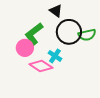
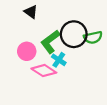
black triangle: (56, 11) -> (31, 12), moved
green L-shape: (34, 34) -> (50, 42), moved

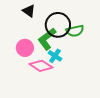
black circle: (74, 34) -> (58, 25), moved
green semicircle: (93, 37) -> (75, 31), moved

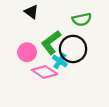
black circle: (58, 25) -> (73, 49), moved
green semicircle: (75, 31) -> (82, 19), moved

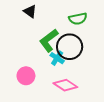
pink circle: (27, 52) -> (26, 76), moved
pink diamond: (45, 72) -> (65, 85), moved

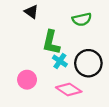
green L-shape: (49, 40) -> (51, 42), turned -40
black circle: (70, 47) -> (88, 63), moved

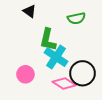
cyan cross: (60, 61) -> (56, 57), size x1.6
black circle: (88, 63) -> (82, 73), moved

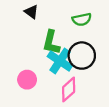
black circle: (82, 73) -> (82, 56), moved
pink diamond: (64, 83) -> (69, 89), turned -75

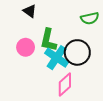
green semicircle: (82, 19) -> (90, 18), moved
pink circle: (27, 80) -> (26, 47), moved

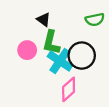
black triangle: (30, 11) -> (44, 20), moved

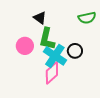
black circle: (82, 56) -> (75, 51), size x0.6
pink diamond: (69, 89) -> (52, 73), moved

